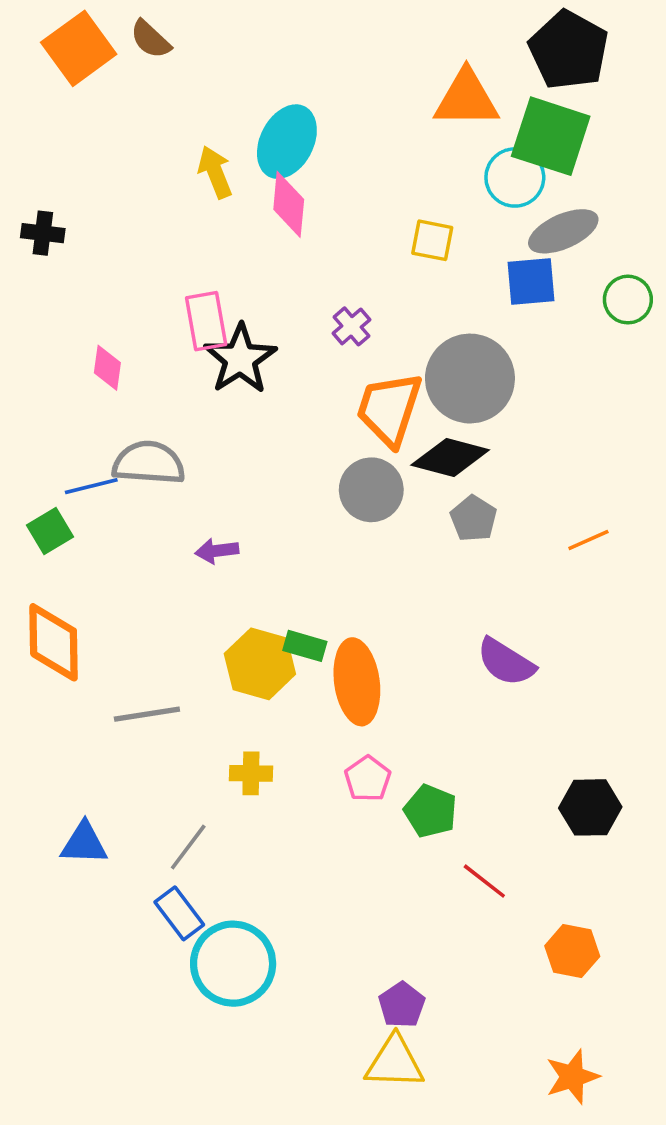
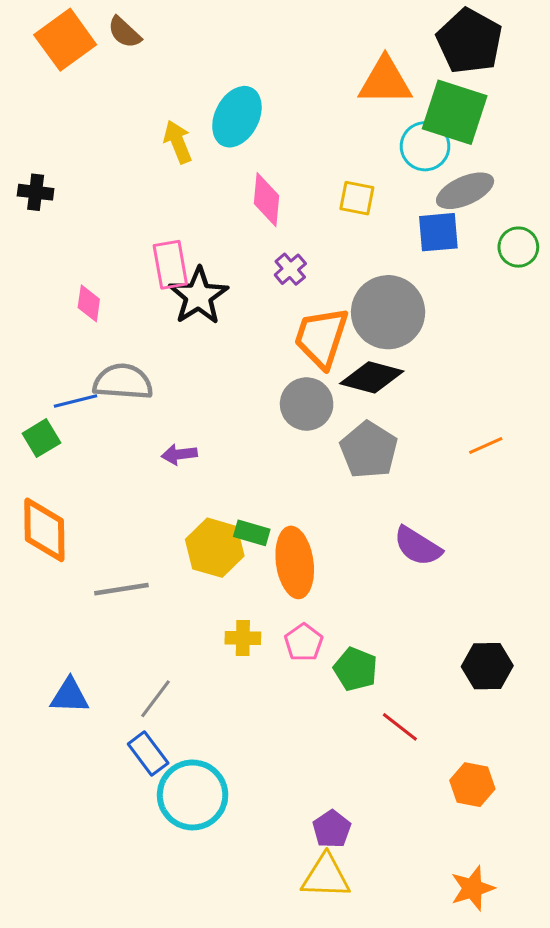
pink diamond: (289, 204) -> (267, 200), moved
gray pentagon: (474, 519) -> (369, 450), moved, size x1.5
yellow cross: (251, 773) -> (243, 638), moved

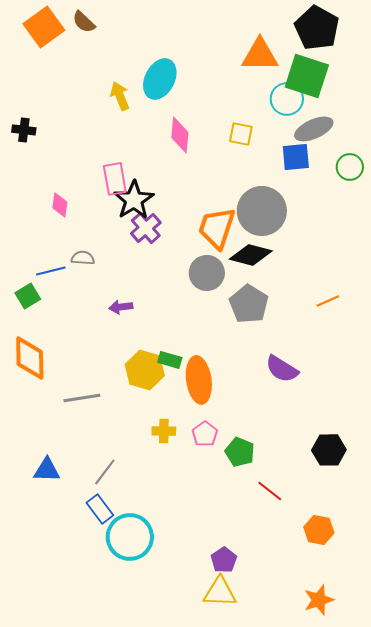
purple cross: (290, 269) -> (146, 228), moved, size x1.4
gray semicircle: (123, 382) -> (83, 258), size x0.6

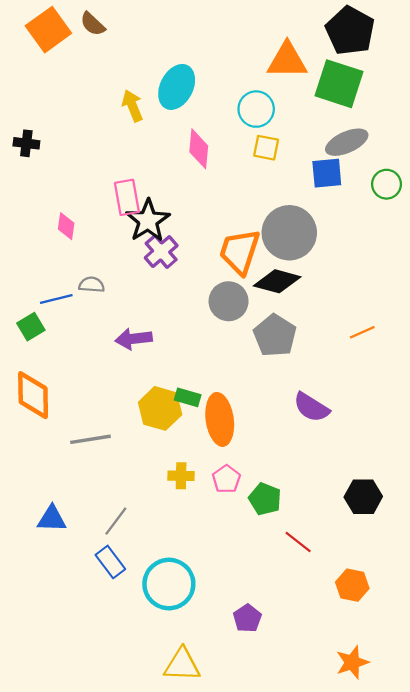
cyan circle: (287, 99) -> (256, 109), moved
purple arrow: (121, 307) -> (134, 339), size x1.4
cyan circle: (130, 537) -> (169, 584), moved
yellow triangle: (220, 592) -> (182, 665), moved

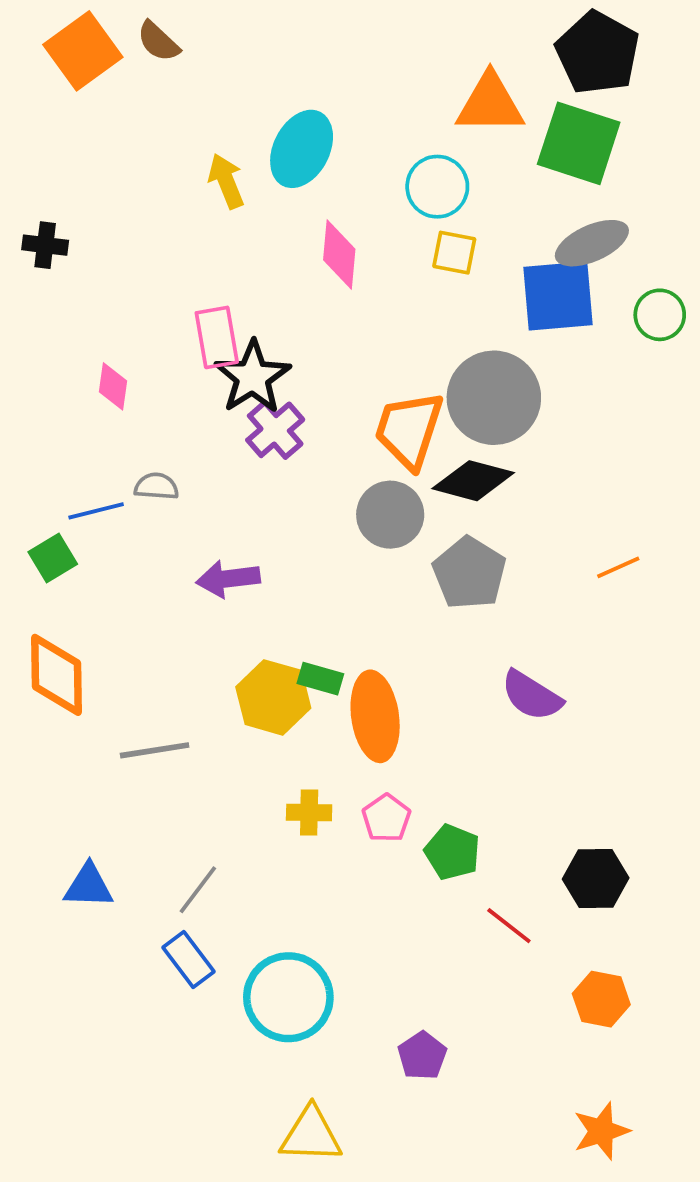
blue square: (327, 173) -> (558, 296), size x1.4
black hexagon: (363, 497) -> (596, 878), moved

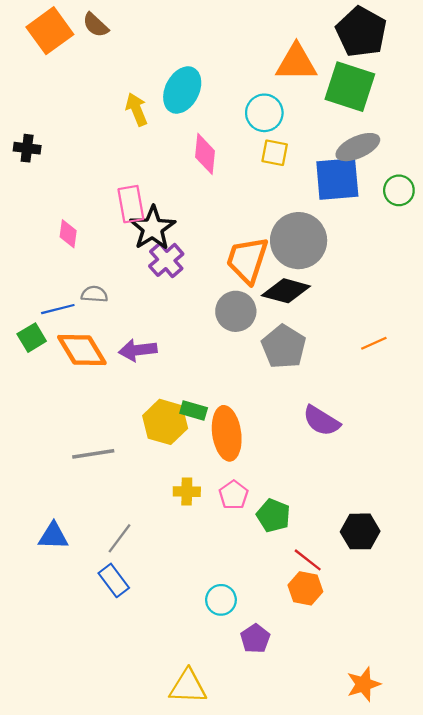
orange diamond: (57, 675) -> (82, 350), moved, turned -30
cyan circle: (288, 997) -> (221, 600), moved, size x0.6
orange hexagon: (601, 999) -> (305, 588), moved

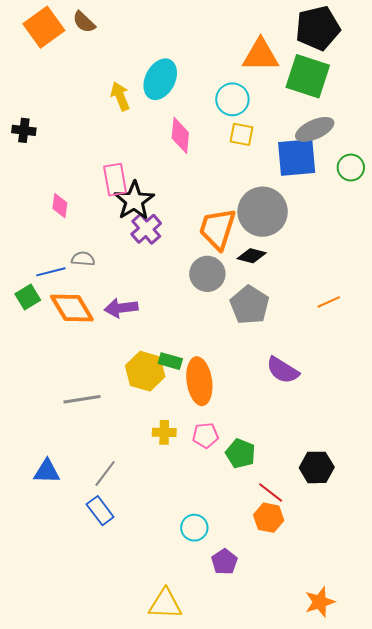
black pentagon: (361, 32) -> (318, 28), turned 30
black diamond: (286, 291) -> (252, 256), size x0.7
pink pentagon: (234, 495) -> (205, 435), turned 30

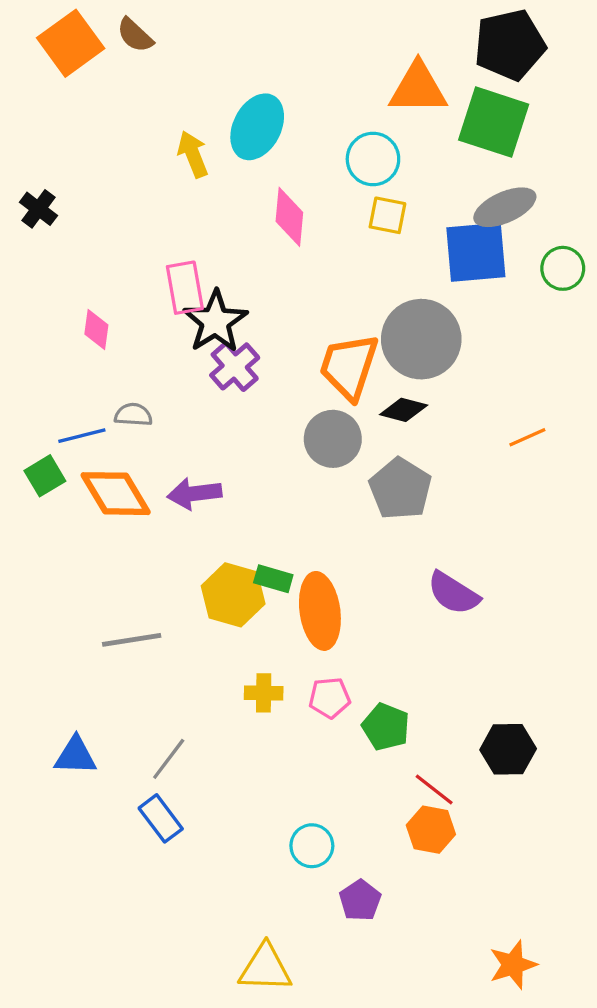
black cross: (24, 130) -> (38, 209), turned 30
orange line: (329, 302) -> (527, 437), moved

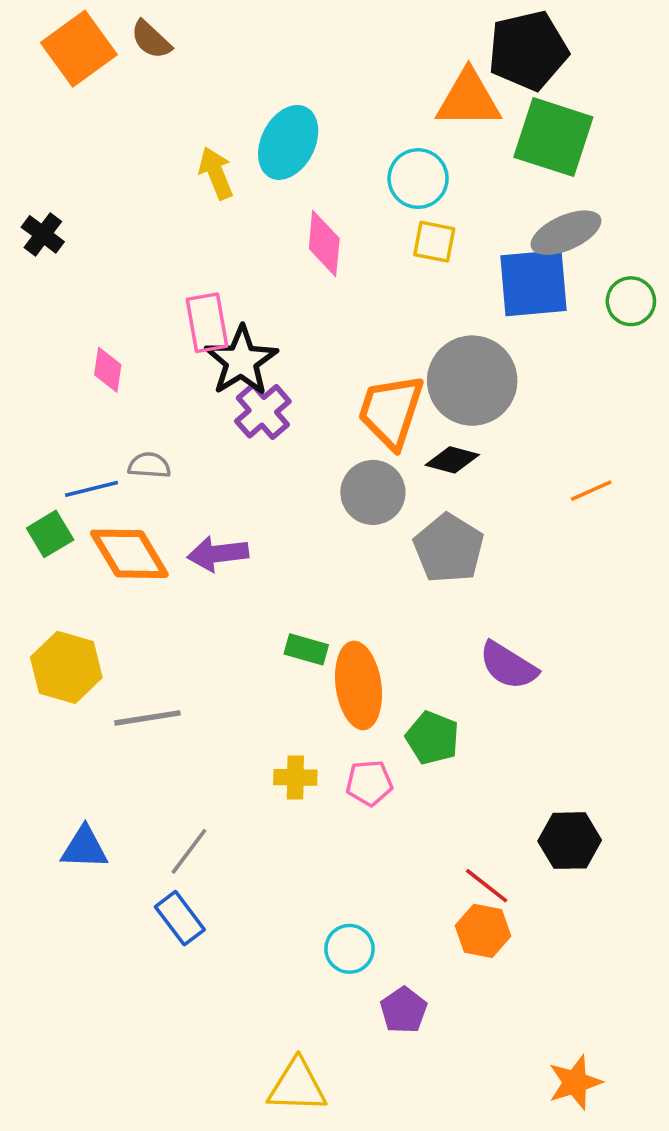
black pentagon: (510, 45) -> (528, 50), moved
yellow hexagon: (233, 595) -> (66, 667), moved
green pentagon: (386, 727) -> (432, 738), moved

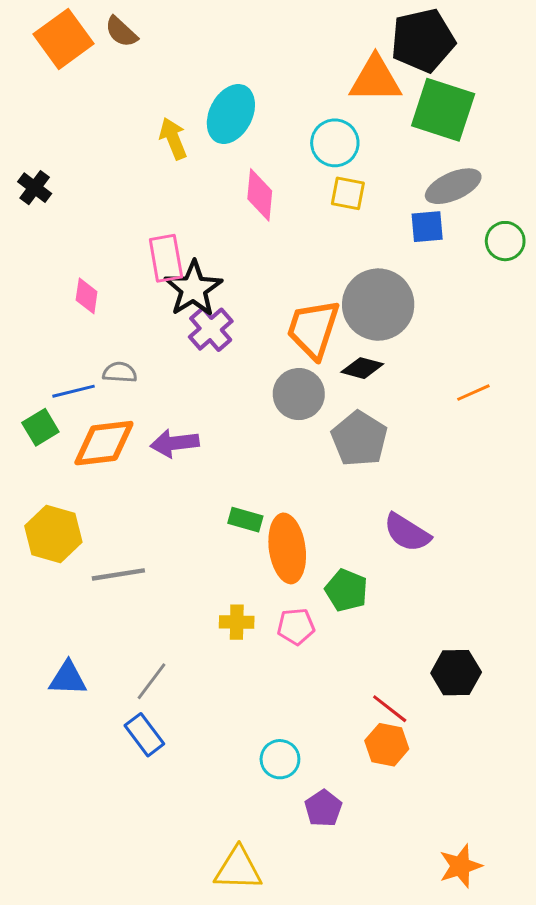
blue square: (533, 283) -> (427, 227), size x0.6
orange diamond: (129, 554) -> (104, 443), turned -66

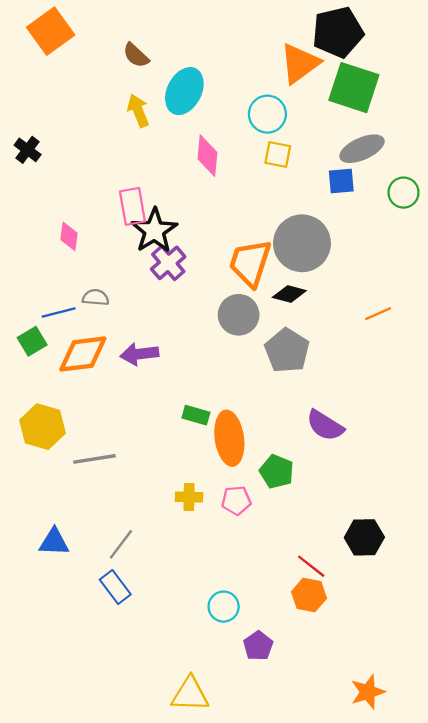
brown semicircle: (121, 32) -> (136, 55), moved
orange triangle: (375, 79) -> (300, 63), turned -36

